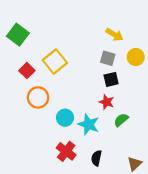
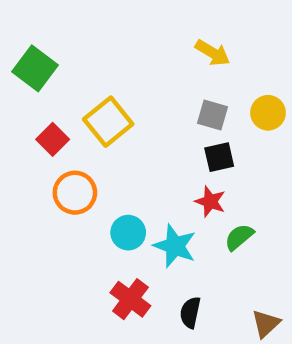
yellow arrow: (114, 35) -> (213, 53), moved

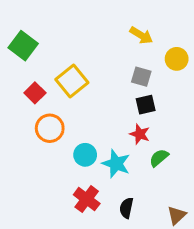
yellow circle: (268, 113) -> (177, 59), moved

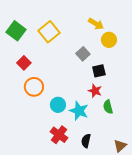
yellow circle: (177, 59) -> (109, 40), moved
gray square: (141, 77) -> (83, 54), moved, turned 32
yellow square: (72, 81) -> (49, 32), moved
green semicircle: (159, 158) -> (108, 107), turned -64

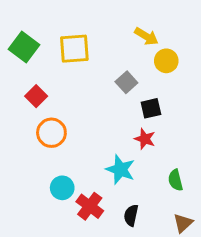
yellow square: (49, 32) -> (74, 49), turned 35
cyan circle: (58, 105) -> (62, 188), moved
green semicircle: (108, 107) -> (175, 180), moved

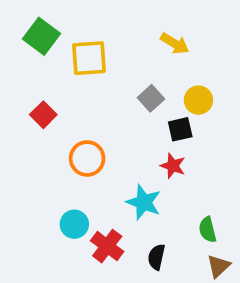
green square: (24, 47) -> (41, 36), moved
yellow circle: (166, 61) -> (198, 100), moved
orange circle: (51, 133) -> (87, 158), moved
green semicircle: (175, 180) -> (208, 230), moved

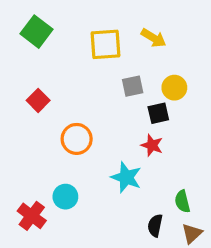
yellow square: (89, 58) -> (105, 44), moved
gray square: (151, 98) -> (133, 86), turned 30
red cross: (107, 246) -> (32, 216), moved
black semicircle: (156, 257) -> (155, 225), moved

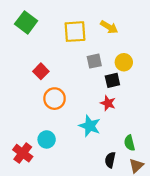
red square: (38, 100) -> (41, 71), moved

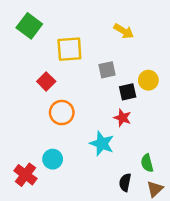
yellow square: (75, 32) -> (69, 49), moved
yellow circle: (124, 62) -> (148, 80), moved

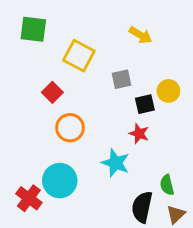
green square: (29, 26) -> (33, 29), turned -30
yellow square: (69, 49) -> (79, 56), turned 32
cyan circle: (53, 159) -> (60, 181), size x1.5
black semicircle: (125, 182) -> (142, 207), size x1.5

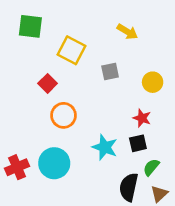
black square: (145, 104) -> (138, 143), moved
red star: (139, 134) -> (142, 118), moved
green semicircle: (167, 185) -> (151, 167), turned 54
red cross: (29, 198) -> (17, 167), moved, turned 30

